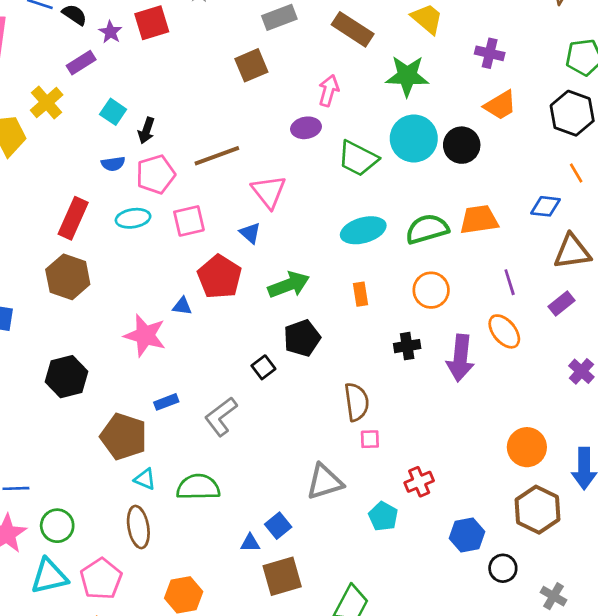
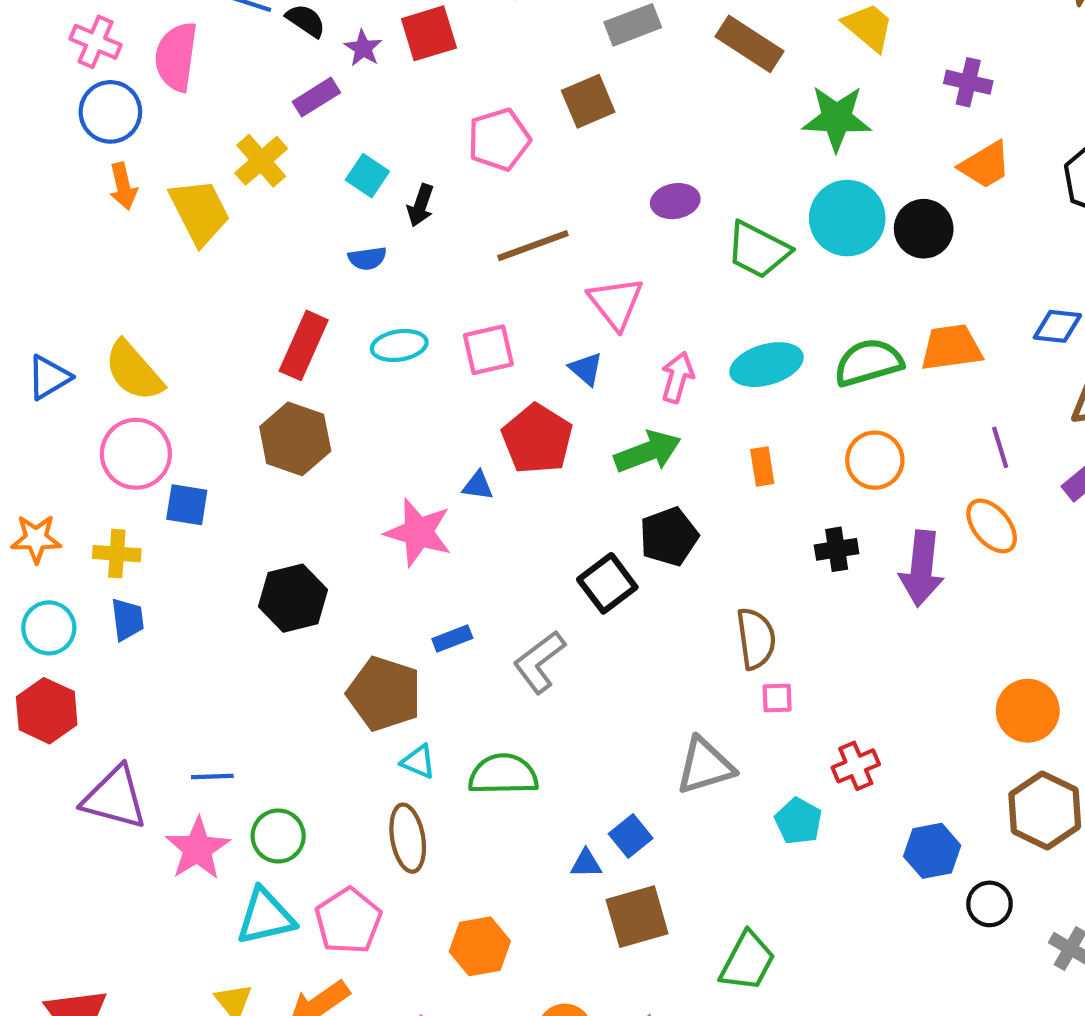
pink arrow: (329, 91) -> (677, 377), moved
pink pentagon: (156, 174) -> (499, 140), moved
black square: (263, 367) -> (607, 583), size x1.5

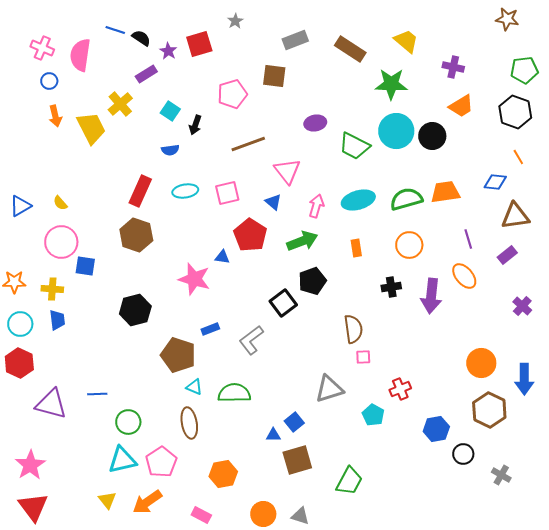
brown square: (588, 101) -> (274, 76), turned 30
blue circle: (110, 112) -> (49, 81), size x0.6
yellow semicircle: (134, 371) -> (60, 203), size x0.5
pink star: (197, 849) -> (30, 465), moved

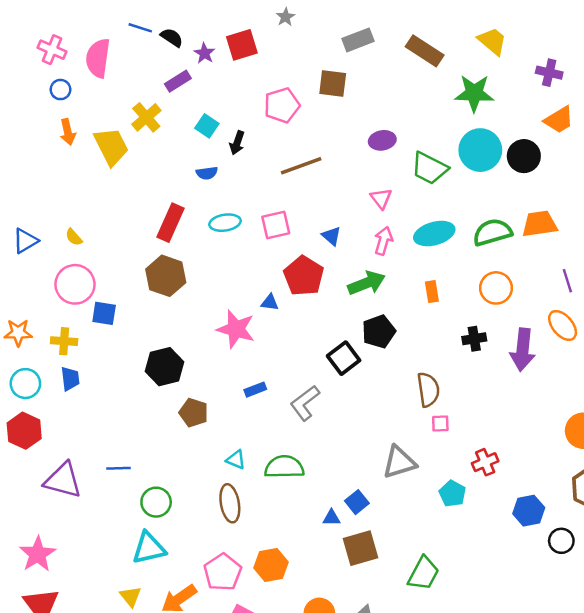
pink triangle: (287, 171) -> (381, 198), moved, size x0.7
brown pentagon: (178, 355) -> (194, 413), moved, size x0.7
pink pentagon: (161, 462) -> (223, 572), moved

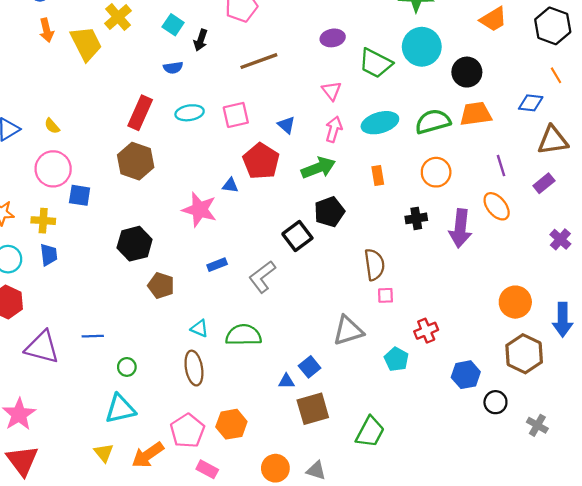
black circle: (524, 156) -> (467, 72), moved
green circle: (156, 502) -> (127, 367), size x0.7

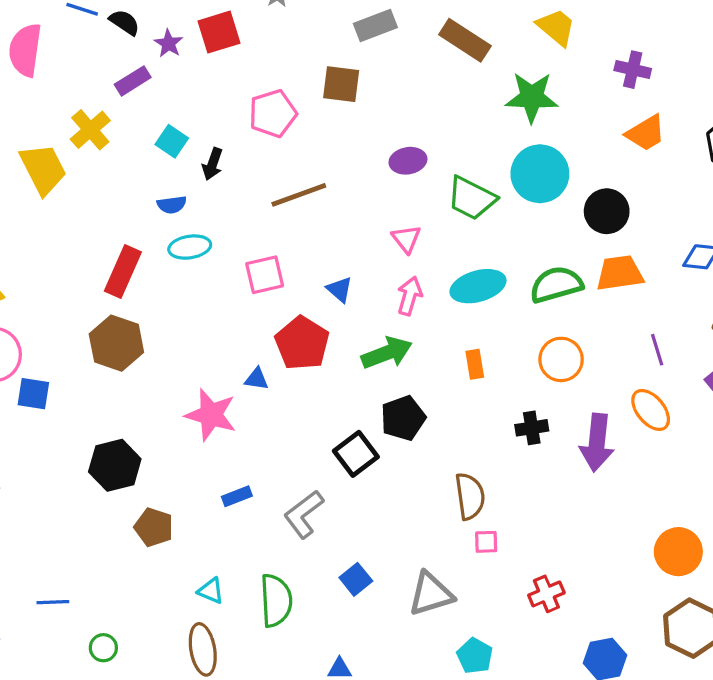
cyan ellipse: (190, 113) -> (190, 247), moved
green semicircle: (243, 335) -> (276, 600), turned 88
cyan pentagon: (396, 359) -> (475, 656), moved
blue square: (310, 367) -> (356, 579), moved

